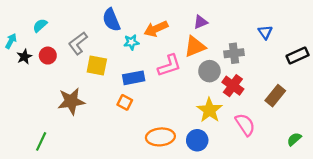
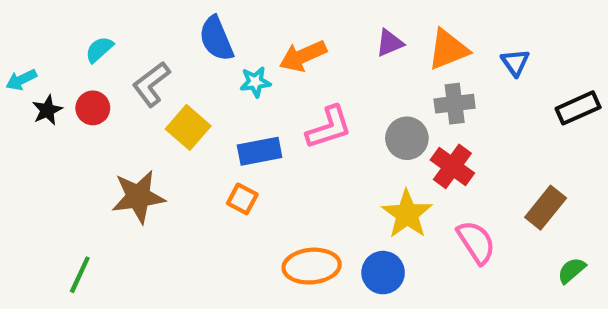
cyan semicircle: (40, 25) -> (99, 49), moved
cyan arrow: (11, 41) -> (21, 80), turned -144
orange triangle: (195, 47) -> (448, 49), moved
yellow square: (97, 66) -> (188, 127), turned 30
brown rectangle: (275, 96) -> (546, 208), moved

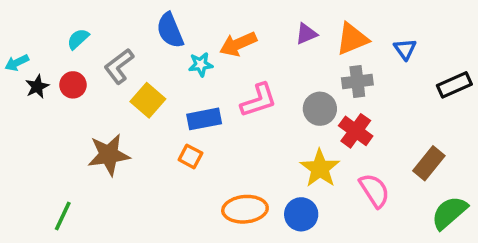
green semicircle: (572, 270) -> (449, 213), size x1.6

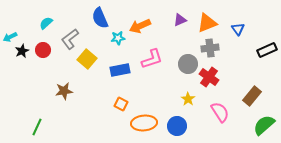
brown star: (109, 155) -> (64, 91), size x0.7
orange square: (190, 156) -> (121, 104), moved
yellow star: (320, 168) -> (188, 99), size x0.6

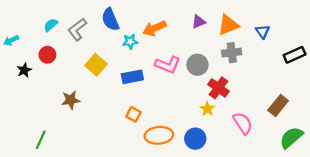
gray L-shape: (70, 39) -> (77, 29), moved
black star: (22, 51) -> (24, 70), moved
pink L-shape: (152, 59) -> (168, 65), turned 40
gray circle: (188, 64) -> (197, 65), moved
red cross: (209, 77) -> (218, 88), moved

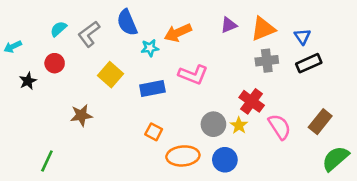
black rectangle: (295, 55) -> (309, 63), moved
gray circle: (197, 65) -> (213, 124), moved
pink semicircle: (243, 123) -> (280, 127), moved

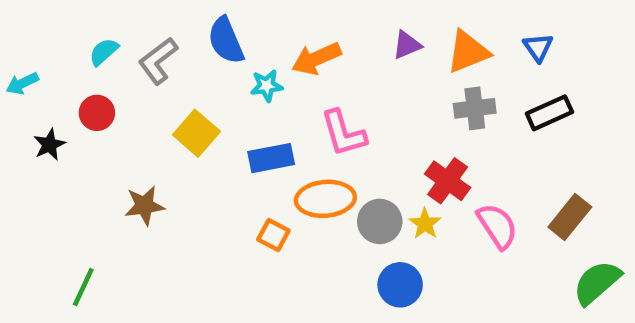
blue triangle: (302, 36) -> (538, 47), moved
pink L-shape: (193, 75) -> (344, 133), turned 52
orange ellipse: (183, 156) -> (325, 199), moved

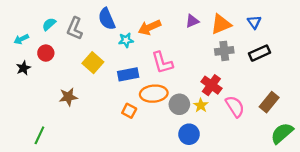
gray L-shape: (158, 61) -> (75, 28), turned -30
cyan arrow: (22, 83) -> (21, 39), moved

